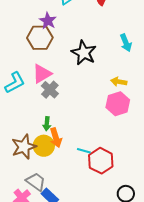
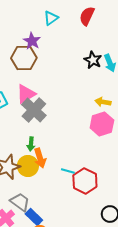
black star: (84, 53) -> (93, 60), moved, size x0.7
gray cross: (50, 90) -> (34, 110), size x1.4

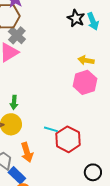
gray cross: (34, 110) -> (17, 35), moved, size x0.7
orange arrow: (40, 158) -> (27, 152), moved

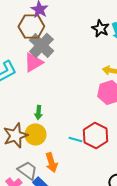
gray cross: (17, 35) -> (41, 45), size x1.4
red hexagon: (68, 139) -> (95, 135), moved

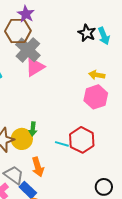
pink triangle: (33, 62) -> (35, 67), moved
green arrow: (38, 112) -> (33, 129), moved

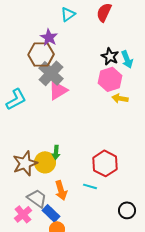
pink hexagon: (96, 97) -> (110, 79), moved
cyan line: (62, 144) -> (90, 186), moved

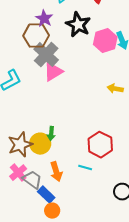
black star: (110, 56) -> (78, 25), moved, size x1.4
pink hexagon: (110, 79) -> (105, 41), moved
yellow arrow: (120, 98) -> (115, 89), moved
pink cross: (23, 214) -> (18, 173), moved

